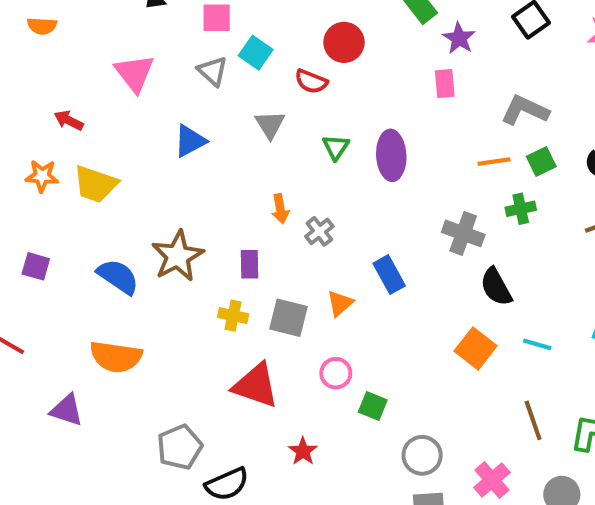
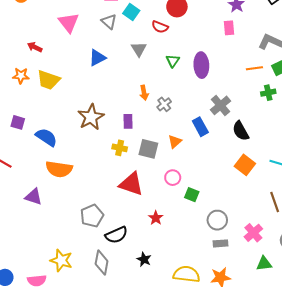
gray cross: (463, 233) -> (220, 105), moved, turned 30
blue semicircle: (118, 277) -> (46, 137), moved
black semicircle: (496, 287) -> (241, 131), moved

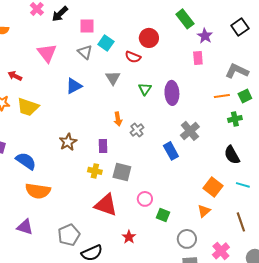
brown star: (91, 117) -> (68, 142), size x0.7
black semicircle: (241, 131) -> (232, 155), moved
orange triangle: (175, 142) -> (204, 211), moved
purple triangle: (34, 197) -> (25, 227), moved

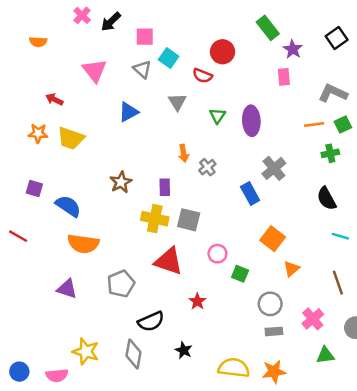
yellow cross: (95, 171) -> (155, 219), size x1.5
orange square: (213, 187) -> (273, 239), moved
gray pentagon: (69, 235) -> (121, 284), moved

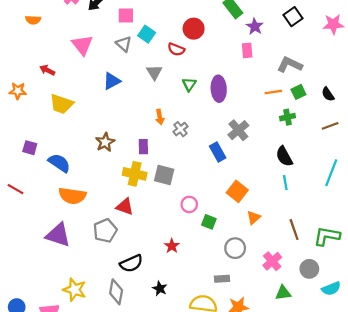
orange star: (38, 133) -> (18, 91), moved
cyan line: (340, 236) -> (285, 183), moved, turned 64
red triangle: (169, 261) -> (125, 207), moved, size x0.7
purple triangle: (67, 289) -> (58, 235), size x1.4
gray rectangle: (274, 331) -> (222, 279), moved

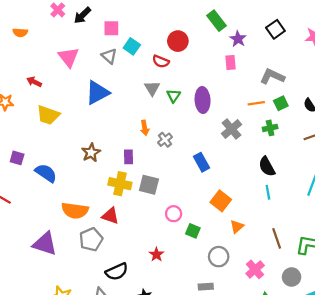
gray triangle: (154, 72) -> (152, 88), moved
blue triangle: (112, 81) -> (97, 93), size x1.4
gray cross: (238, 130) -> (231, 129), moved
orange semicircle: (72, 196) -> (75, 210), moved

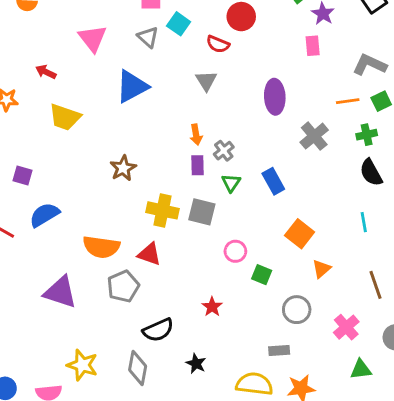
green triangle: (174, 96) -> (231, 183), moved
purple rectangle: (129, 157) -> (197, 165), moved
black semicircle: (267, 167) -> (371, 173), moved
blue semicircle: (46, 173) -> (44, 215), moved, turned -65

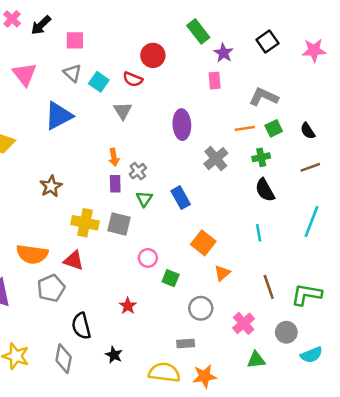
cyan square: (179, 24) -> (99, 82), moved
black semicircle: (158, 330) -> (81, 326), turned 100

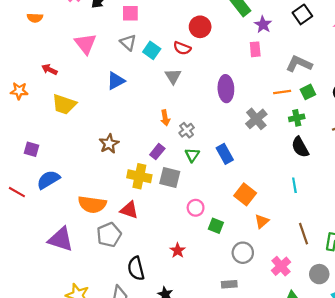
blue triangle: (59, 116) -> (116, 81), size x0.7
purple rectangle: (115, 184) -> (157, 152), moved, turned 40

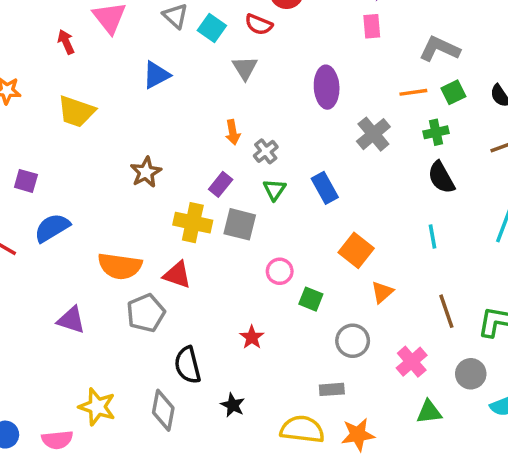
red arrow: (49, 70) -> (66, 42), moved, turned 40
purple triangle: (61, 239) -> (71, 320), size x0.7

